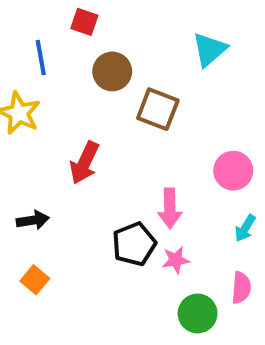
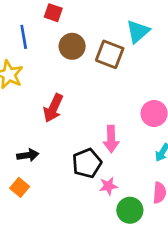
brown square: (158, 109) -> (110, 54), moved
black arrow: (33, 220) -> (28, 155), moved
pink star: (176, 260) -> (108, 186), moved

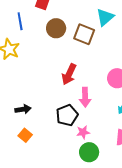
red arrow: (53, 108) -> (69, 74), moved
orange square: (20, 187) -> (25, 135), moved
green circle: (130, 210) -> (89, 152), moved

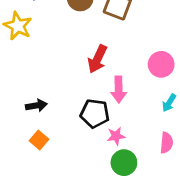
black pentagon: (67, 115) -> (95, 113), turned 30

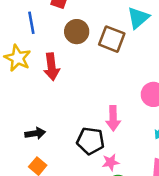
red arrow: (97, 59) -> (52, 67), moved, turned -32

